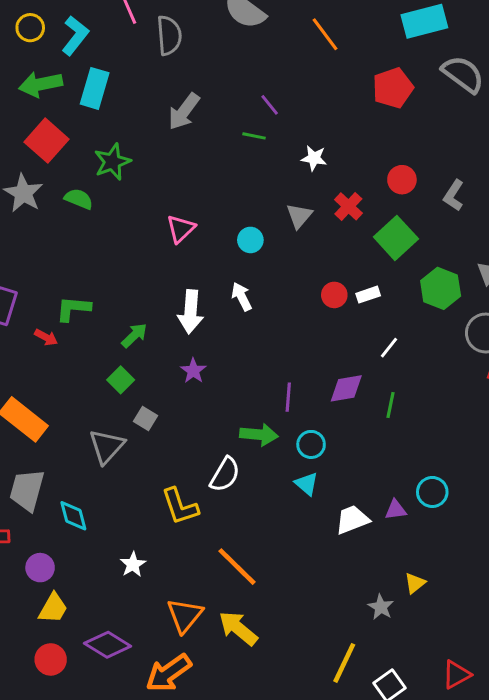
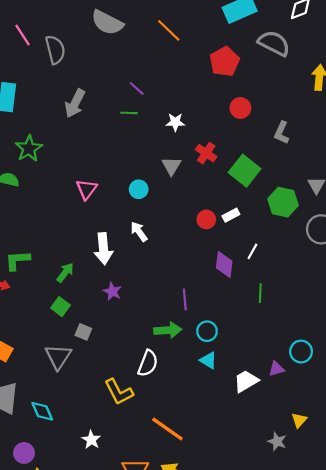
red circle: (402, 180) -> (240, 108), moved
purple diamond: (346, 388) -> (224, 265), moved, turned -64

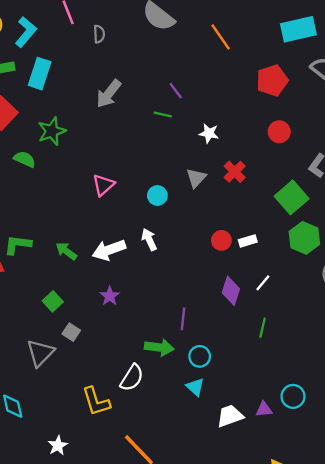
gray semicircle: (55, 50) -> (99, 34), size x0.6
green square: (245, 171) -> (292, 197), moved
white arrow: (103, 249) -> (109, 250), turned 64
green arrow: (65, 273) -> (66, 251), moved, turned -102

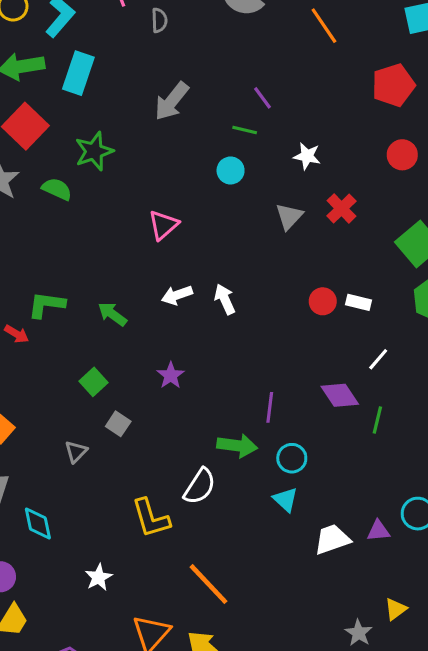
cyan circle: (157, 196) -> (231, 170), moved
white rectangle: (248, 241) -> (358, 302), turned 30
white arrow: (109, 250) -> (177, 295), moved, size x0.7
purple diamond: (231, 291) -> (340, 395), moved, turned -52
gray triangle: (40, 353) -> (76, 452), size x0.6

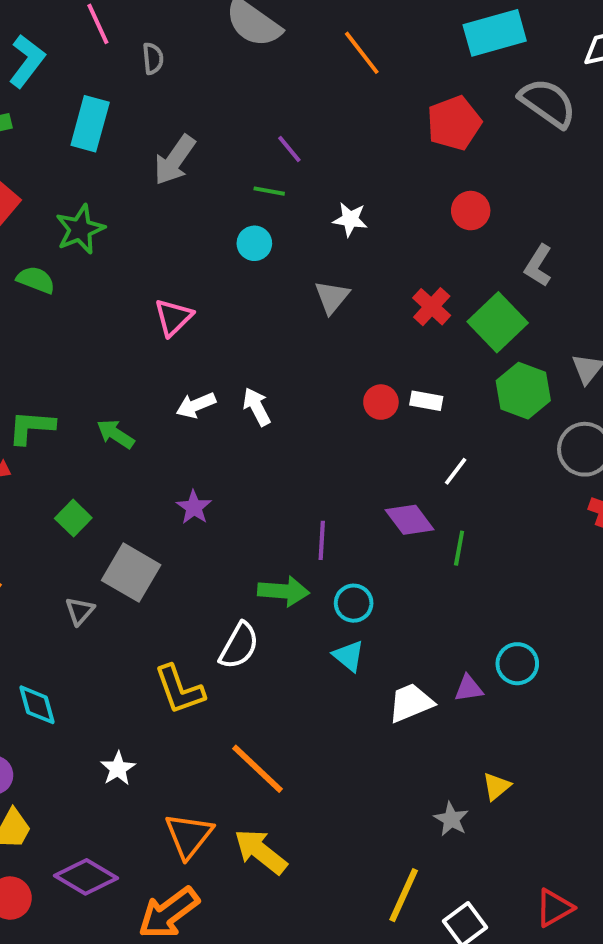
cyan rectangle: (78, 73) -> (90, 124), moved
red cross: (341, 208) -> (432, 307), moved
green square: (93, 382) -> (73, 518), moved
gray square: (118, 424) -> (131, 573), size x1.8

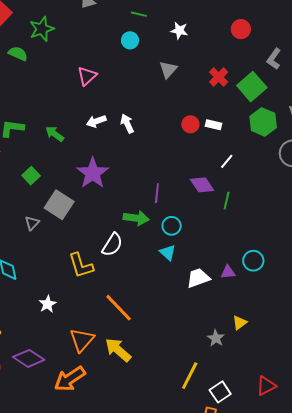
purple star: (194, 507) -> (93, 173), size x1.8

